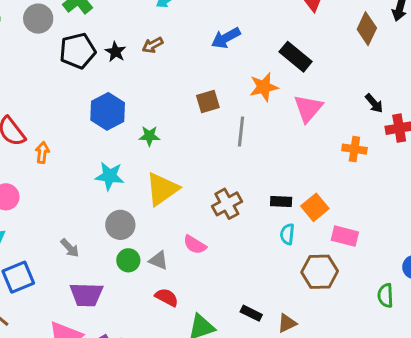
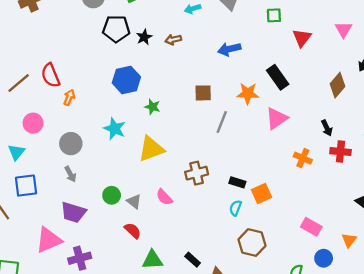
brown diamond: (367, 29) -> (338, 85), moved
gray circle: (120, 225) -> (71, 144), moved
pink rectangle: (345, 236) -> (311, 227), moved

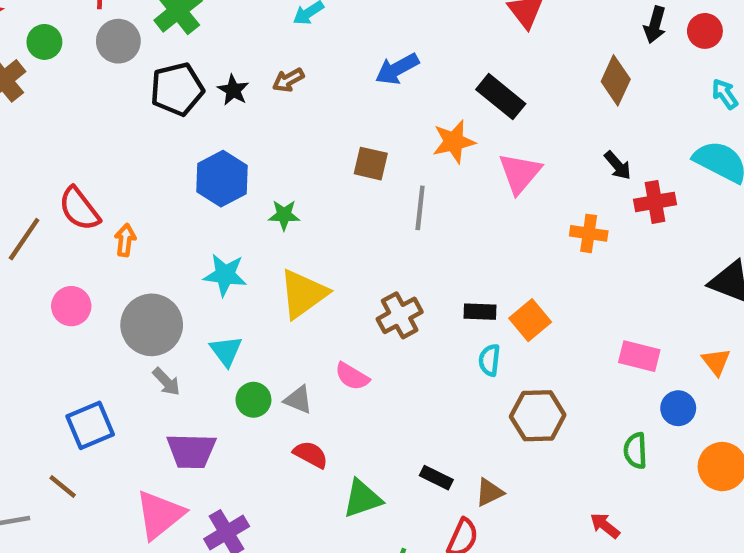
brown square: (203, 93) -> (371, 164), turned 30
gray circle: (71, 144) -> (152, 325), size x1.4
cyan triangle: (16, 152) -> (226, 351), moved

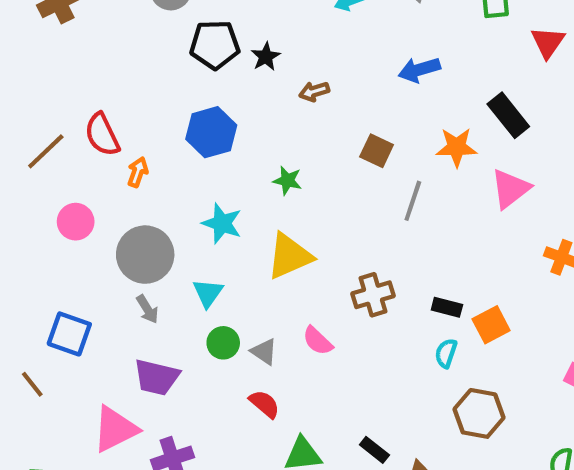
brown arrow: (288, 80) -> (314, 91), moved
blue hexagon: (222, 179) -> (211, 132), moved
blue square: (90, 425) -> (69, 334), turned 30

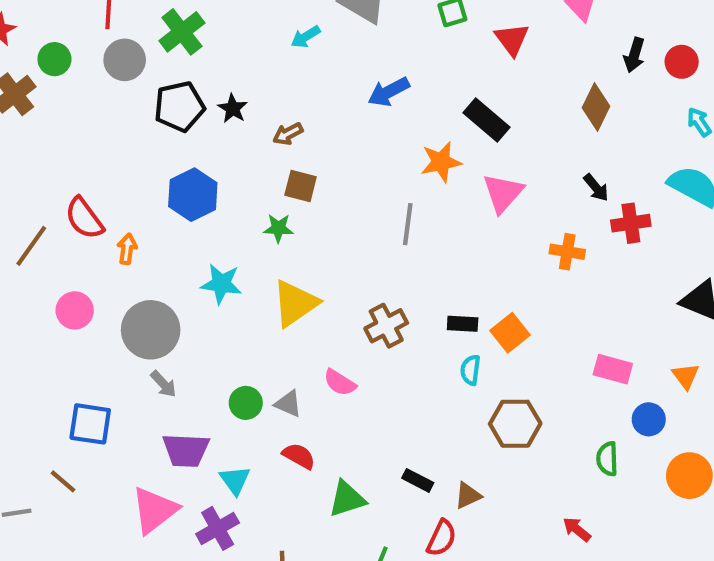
brown square: (377, 151) -> (301, 186), moved
cyan triangle: (208, 293) -> (235, 480), moved

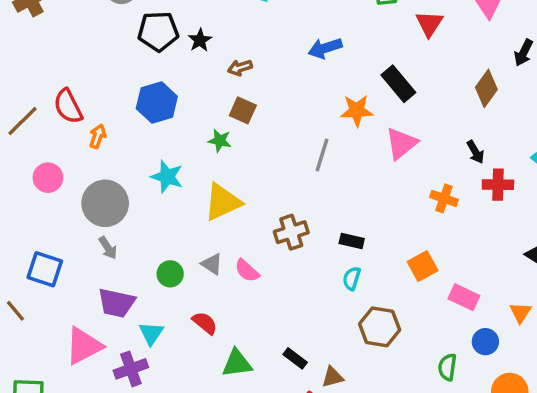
orange square: (510, 333) -> (423, 266), moved
gray triangle: (288, 404) -> (212, 264), moved

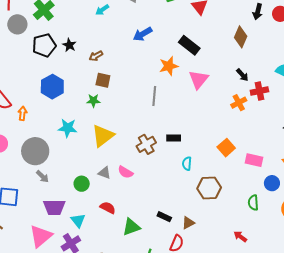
orange cross: (444, 198) -> (239, 103), moved, turned -35
black rectangle: (352, 241) -> (174, 138), moved

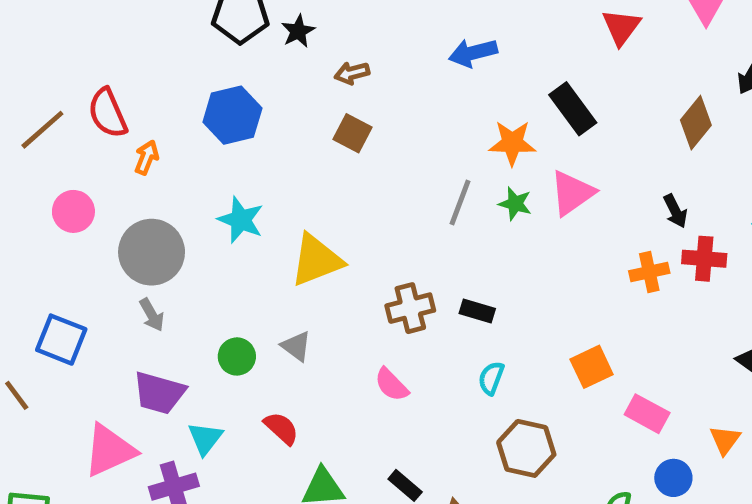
green star: (93, 101) -> (515, 204), moved
pink semicircle: (125, 172) -> (391, 385), moved

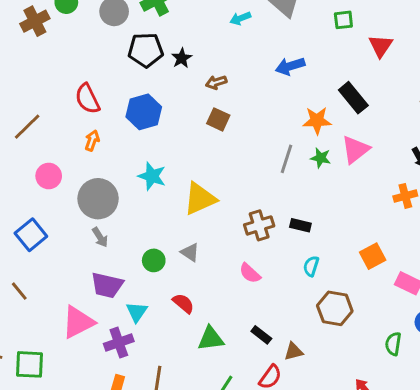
red semicircle: (108, 113) -> (88, 99), moved
blue square: (61, 340) -> (31, 235), moved, turned 32

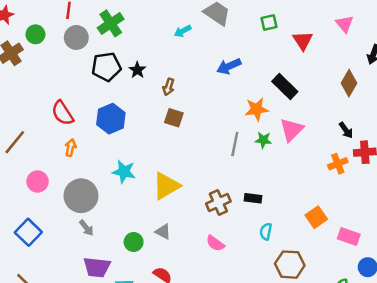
brown arrow: (216, 82) -> (169, 87), turned -49

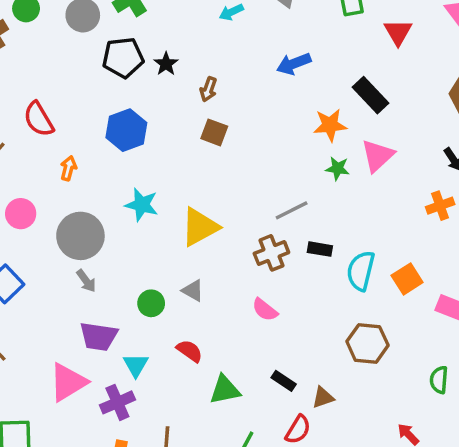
red semicircle: (63, 113) -> (39, 119), moved
gray line: (235, 144) -> (292, 210), moved, turned 50
cyan semicircle: (266, 231) -> (361, 271), moved, size x1.6

